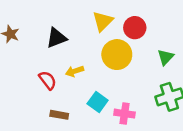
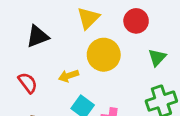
red circle: (135, 28) -> (136, 21), moved
yellow arrow: (75, 71) -> (69, 76), moved

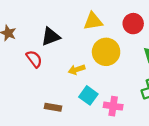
yellow triangle: (88, 18) -> (93, 21), turned 36
red semicircle: (28, 83) -> (34, 59), moved

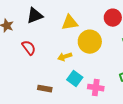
yellow triangle: (93, 21) -> (70, 23), moved
black triangle: (51, 37) -> (35, 16), moved

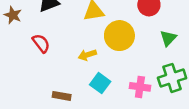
pink cross: (96, 88) -> (140, 87), moved

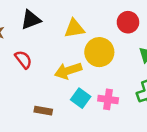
yellow arrow: (87, 55) -> (68, 71), size x1.5
pink cross: (140, 87) -> (108, 99), moved

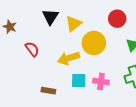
black triangle: (31, 20) -> (50, 17), moved, turned -36
yellow triangle: (74, 28) -> (74, 24), turned -30
cyan square: (81, 98) -> (79, 80), turned -35

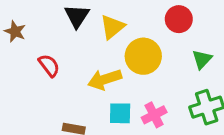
pink cross: (101, 81) -> (154, 115), turned -35

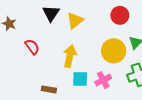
yellow circle: (143, 56) -> (114, 51), moved
yellow arrow: (105, 79) -> (70, 56), turned 120

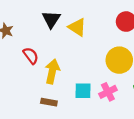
yellow triangle: (75, 21) -> (77, 27), turned -48
yellow arrow: (70, 56) -> (52, 71), moved

